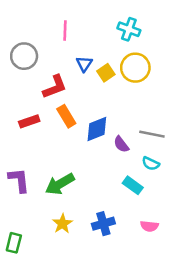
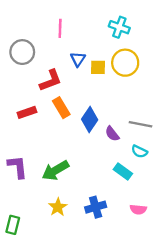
yellow square: (106, 73) -> (98, 67), turned 35
blue diamond: (97, 129) -> (90, 120), turned -35

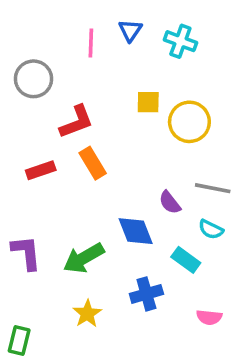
blue triangle: (78, 59) -> (130, 30), moved
yellow circle: (125, 63) -> (189, 122), moved
blue diamond: (90, 120) -> (136, 231), moved, turned -55
blue cross: (96, 207) -> (146, 294), moved

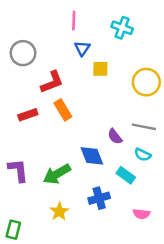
blue triangle: (130, 30) -> (82, 48), moved
pink line: (91, 43) -> (74, 20), moved
yellow circle: (189, 122) -> (146, 82), moved

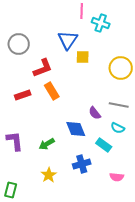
pink line: (74, 20) -> (82, 11), moved
blue triangle: (82, 48) -> (68, 40), size x1.5
green arrow: (57, 174) -> (47, 144), size x0.7

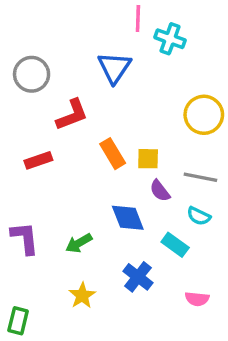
yellow square: (83, 57) -> (148, 159), moved
orange rectangle: (52, 91) -> (113, 154), moved
blue cross: (82, 164) -> (138, 277), turned -36

